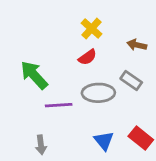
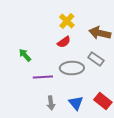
brown arrow: (137, 45) -> (100, 33), size x1.5
green arrow: (34, 75) -> (25, 55), size x0.6
gray arrow: (41, 145) -> (51, 103), moved

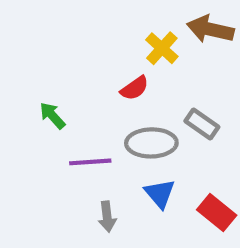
yellow cross: (67, 21) -> (162, 48), moved
brown arrow: (100, 33) -> (210, 29), moved
blue triangle: (76, 103) -> (160, 193), moved

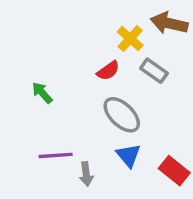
gray rectangle: (202, 124) -> (154, 71), moved
gray ellipse: (151, 143) -> (122, 115), turned 45
purple line: (90, 162) -> (56, 155), moved

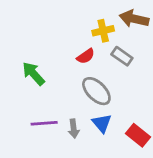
yellow cross: (130, 39) -> (103, 31), turned 35
green arrow: (42, 93) -> (33, 74), size x1.4
gray arrow: (86, 174) -> (74, 129), moved

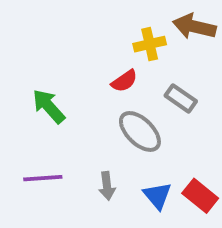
gray rectangle: (122, 56) -> (181, 98), moved
purple line: (44, 123) -> (43, 178), moved
blue triangle: (102, 123) -> (157, 196), moved

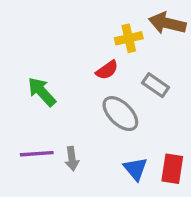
gray arrow: (107, 186) -> (72, 159), moved
red rectangle: (200, 196) -> (172, 169), turned 60

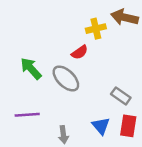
gray rectangle: (156, 85) -> (121, 96), moved
gray ellipse: (120, 114) -> (66, 78), moved
gray arrow: (72, 159) -> (63, 135), moved

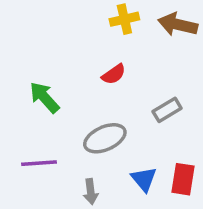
yellow cross: (96, 29) -> (124, 19), moved
gray ellipse: (66, 78) -> (105, 138), moved, turned -68
gray rectangle: (121, 96) -> (167, 110), moved, turned -66

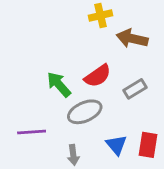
brown arrow: (178, 25) -> (132, 38), moved
red semicircle: (114, 74) -> (98, 76), moved, size x1.4
green arrow: (44, 97) -> (59, 84), moved

